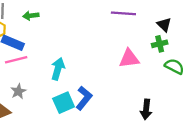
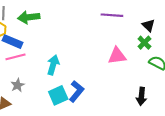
green arrow: (31, 16) -> (29, 17), size x1.5
green cross: (160, 44) -> (144, 43), turned -32
black arrow: (146, 109) -> (141, 96), moved

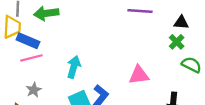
black triangle: (148, 25) -> (181, 22), turned -40
pink triangle: (117, 56) -> (139, 75), moved

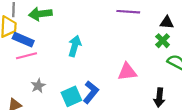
cyan arrow: (74, 67) -> (75, 46), moved
gray star: (34, 90) -> (38, 86), moved

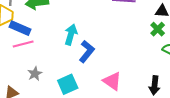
pink triangle: (127, 72) -> (112, 81), moved, turned 42
blue L-shape: (91, 92) -> (87, 51), moved

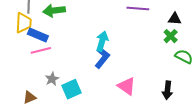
cyan arrow: (71, 34) -> (102, 41), moved
cyan square: (68, 84) -> (71, 89), moved

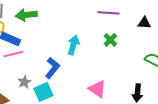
green cross: (171, 36) -> (110, 40), moved
blue L-shape: (102, 58) -> (52, 68), moved

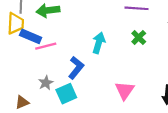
pink line: (13, 54) -> (46, 46), moved
pink triangle: (97, 89) -> (125, 90), turned 30

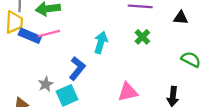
pink line: (46, 46) -> (49, 33), moved
pink triangle: (125, 90) -> (128, 92), turned 42

